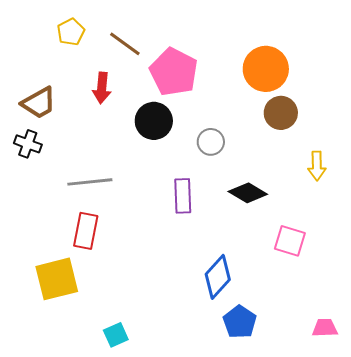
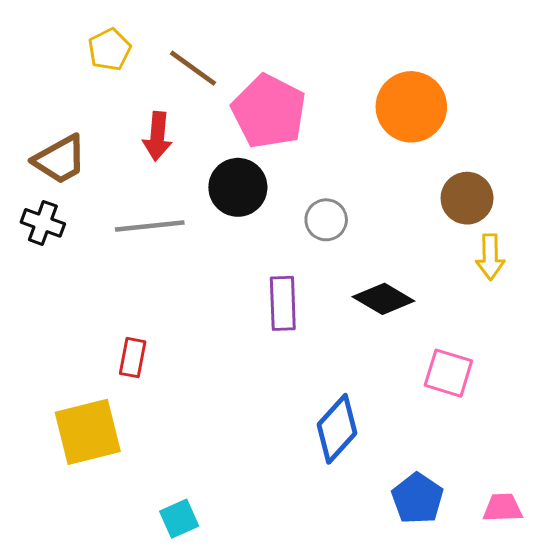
brown circle: (281, 113) -> (467, 198), moved
gray line: (90, 182) -> (150, 226), moved
red rectangle: (86, 231) -> (133, 358), size x0.7
blue pentagon: (240, 322) -> (417, 498), moved

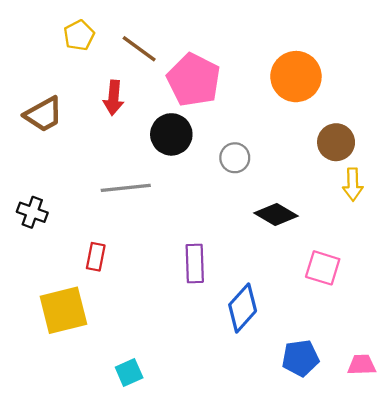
black cross: (43, 223) -> (32, 212), moved
gray line: (150, 226) -> (126, 188), moved
purple rectangle: (283, 303) -> (195, 263), moved
blue pentagon: (417, 498) -> (300, 358), turned 30

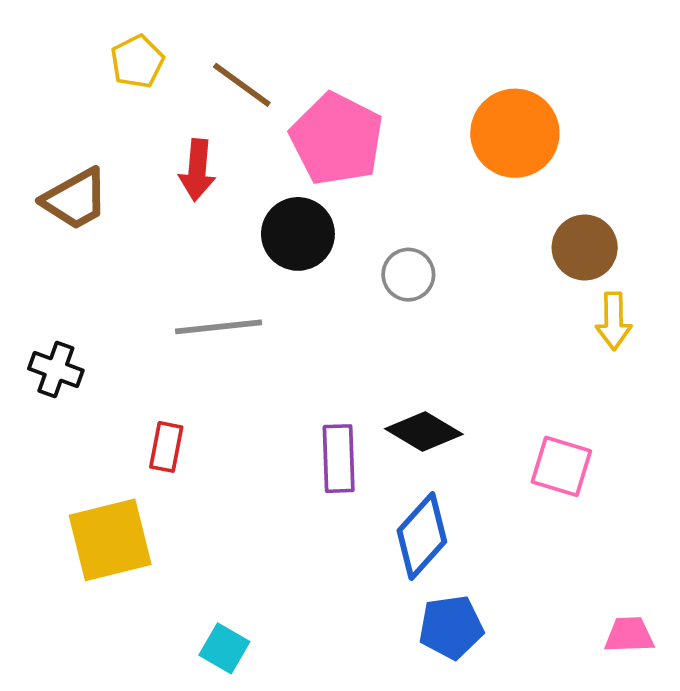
black diamond: (276, 215) -> (424, 431), moved
blue pentagon: (300, 358) -> (451, 627), moved
cyan square: (129, 373) -> (224, 648), turned -36

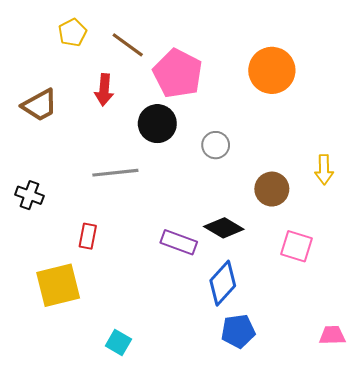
brown circle: (585, 247) -> (272, 189), moved
purple rectangle: (339, 459) -> (179, 242), turned -68

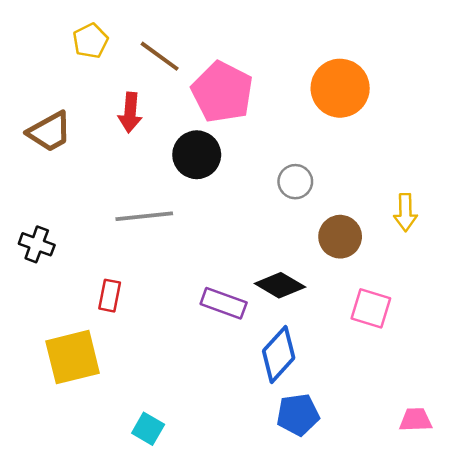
gray circle: (216, 145) -> (295, 182), moved

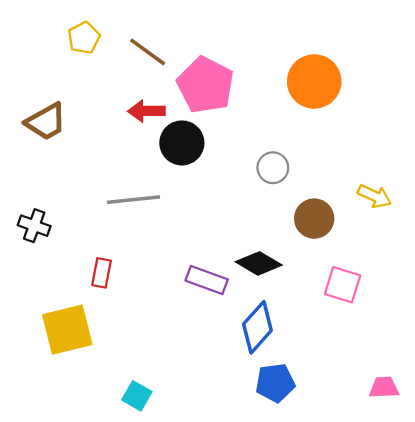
red arrow: (130, 113) -> (146, 111), moved, turned 84
yellow arrow: (405, 212) -> (374, 196), turned -64

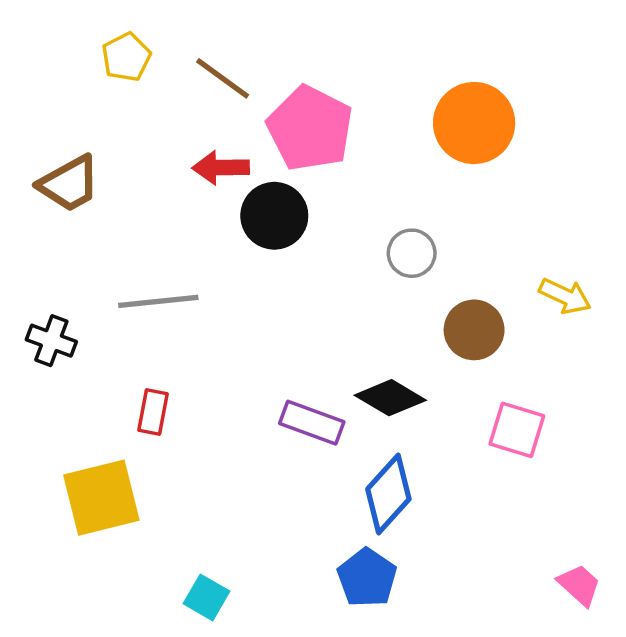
gray line: (133, 200) -> (158, 301), moved
blue pentagon: (275, 383) -> (367, 578), moved, turned -30
pink trapezoid: (384, 388) -> (579, 585), turned 44

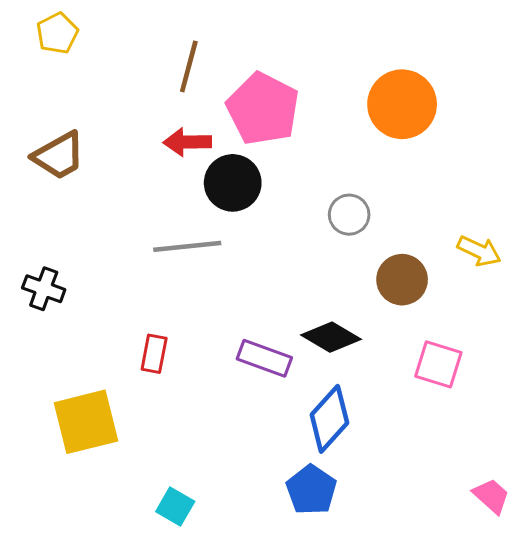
yellow pentagon: (126, 57) -> (57, 33), moved
brown line: (223, 78) -> (189, 66), turned 69
gray line: (158, 301) -> (187, 246), moved
red rectangle: (153, 412) -> (154, 354), moved

